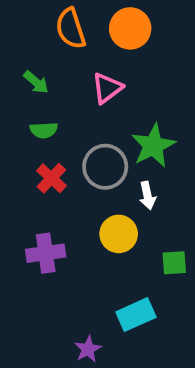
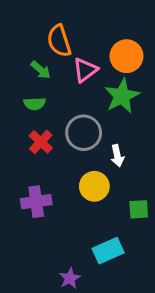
orange semicircle: (71, 28) -> (59, 41), moved
orange circle: (130, 28) -> (126, 56), moved
green arrow: (36, 82) -> (41, 70), moved
green star: (153, 146) -> (122, 96), moved

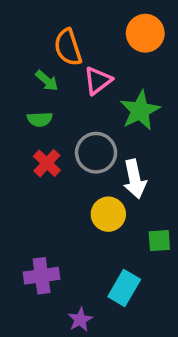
orange circle: (126, 56) -> (145, 33), moved
white arrow: (117, 156) -> (135, 179), size x1.5
purple cross: (36, 202) -> (42, 276), moved
cyan rectangle: (108, 251) -> (124, 288), turned -36

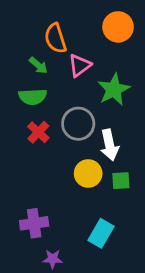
green semicircle: (40, 119) -> (33, 97), size x1.4
green square: (159, 241) -> (121, 181), moved
purple star: (80, 320) -> (53, 259), moved, turned 30

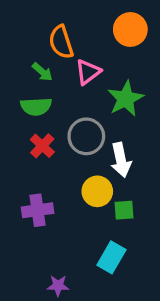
green square: (121, 181) -> (124, 210), moved
purple cross: (34, 223) -> (38, 210), moved

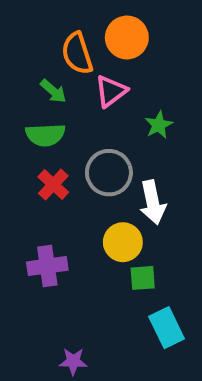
orange circle: (130, 29) -> (127, 37), moved
green star: (126, 99) -> (159, 125), size x0.6
green square: (124, 210) -> (143, 278), moved
cyan rectangle: (111, 257) -> (167, 328), moved, turned -56

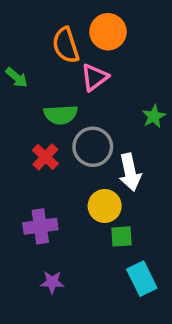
green arrow: (53, 91) -> (17, 77), moved
green star: (159, 125) -> (154, 116), moved
green semicircle: (45, 135) -> (61, 115), moved
purple star: (73, 361) -> (52, 282), moved

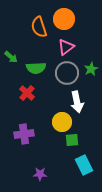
green arrow: (17, 77) -> (11, 57), moved
pink triangle: (94, 77) -> (66, 47), moved
gray circle: (93, 147) -> (67, 73), moved
purple star: (52, 282) -> (40, 174), moved

